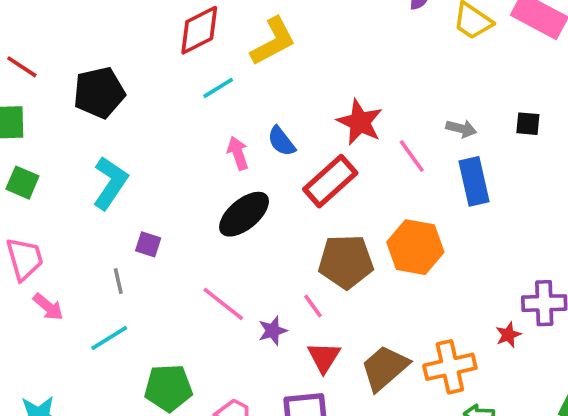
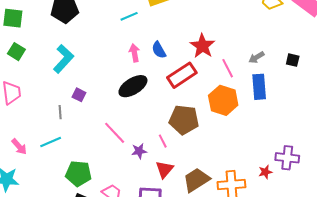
gray arrow: (461, 129) -> (256, 57), turned 126
orange hexagon: (415, 247) -> (223, 100), moved
pink arrow: (48, 307) -> (19, 147), moved

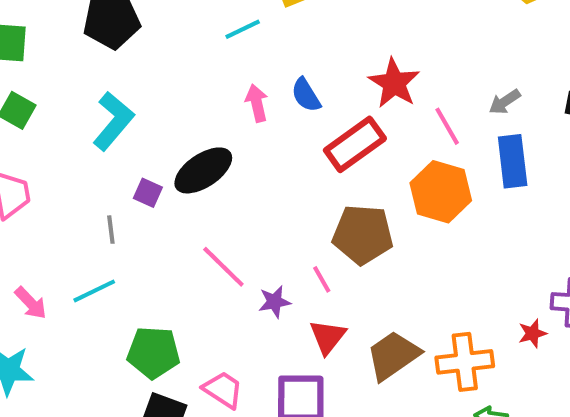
black ellipse: (133, 86) -> (203, 170), moved

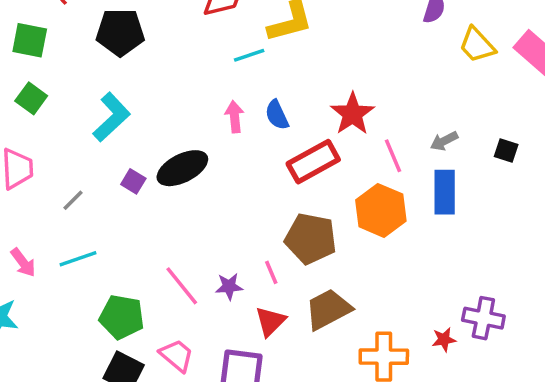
cyan line: (243, 29) -> (249, 55), moved
gray line: (111, 230) -> (73, 200), moved, turned 45
pink line: (223, 267) -> (182, 286), moved
brown trapezoid: (393, 355) -> (328, 309), moved

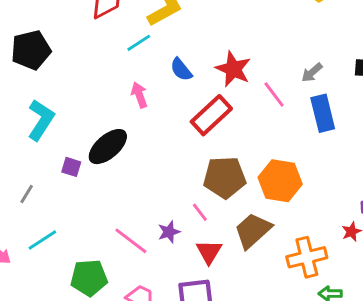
blue semicircle: (277, 115) -> (181, 70), moved
orange hexagon: (381, 210) -> (280, 181), moved

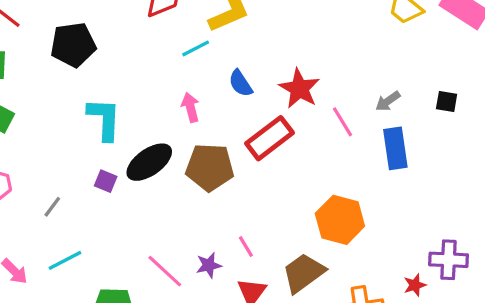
cyan L-shape: (41, 120) -> (104, 119), moved, turned -36
brown pentagon: (225, 177) -> (210, 167), moved

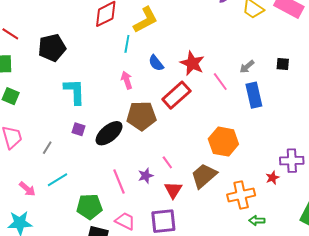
cyan line: (196, 48) -> (127, 44), turned -48
black ellipse: (149, 162) -> (109, 133), moved
pink line: (165, 271) -> (119, 181), turned 30

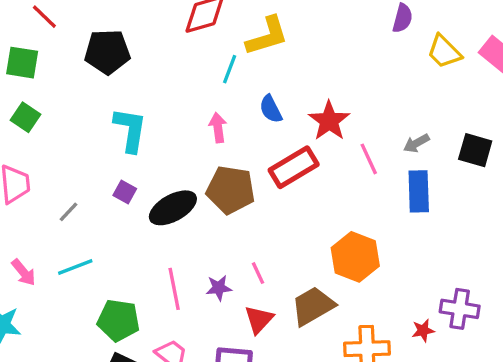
black square: (283, 64) -> (475, 150), size x1.5

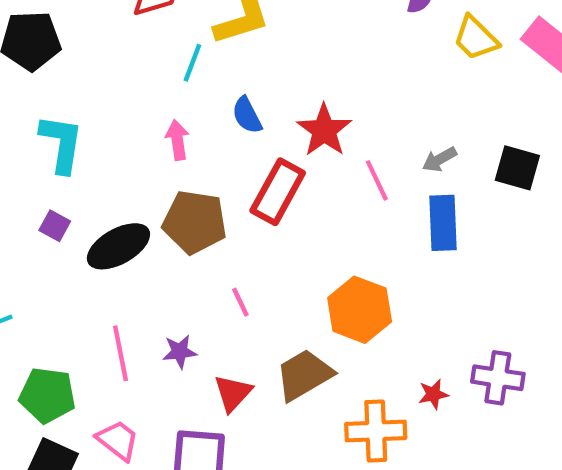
red rectangle: (294, 167) -> (278, 192), turned -30
pink line: (258, 273) -> (240, 302), moved
red star: (423, 330) -> (433, 394), moved

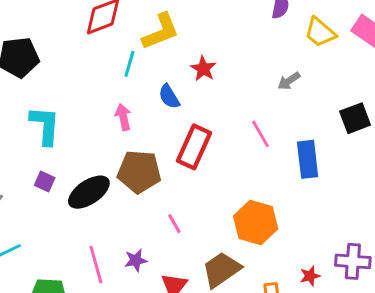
red star: (324, 130) -> (203, 69), moved, size x0.7
gray arrow: (440, 159) -> (289, 81), moved
black square: (517, 168) -> (355, 118), turned -32

